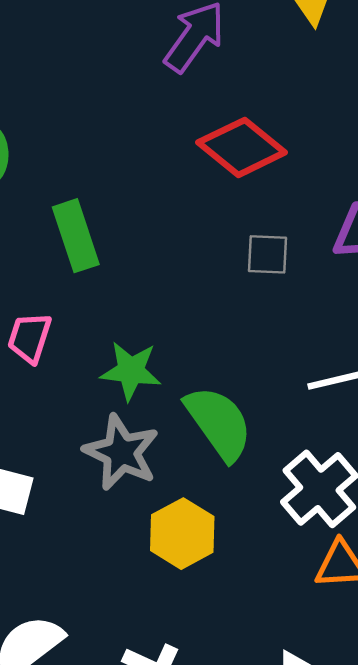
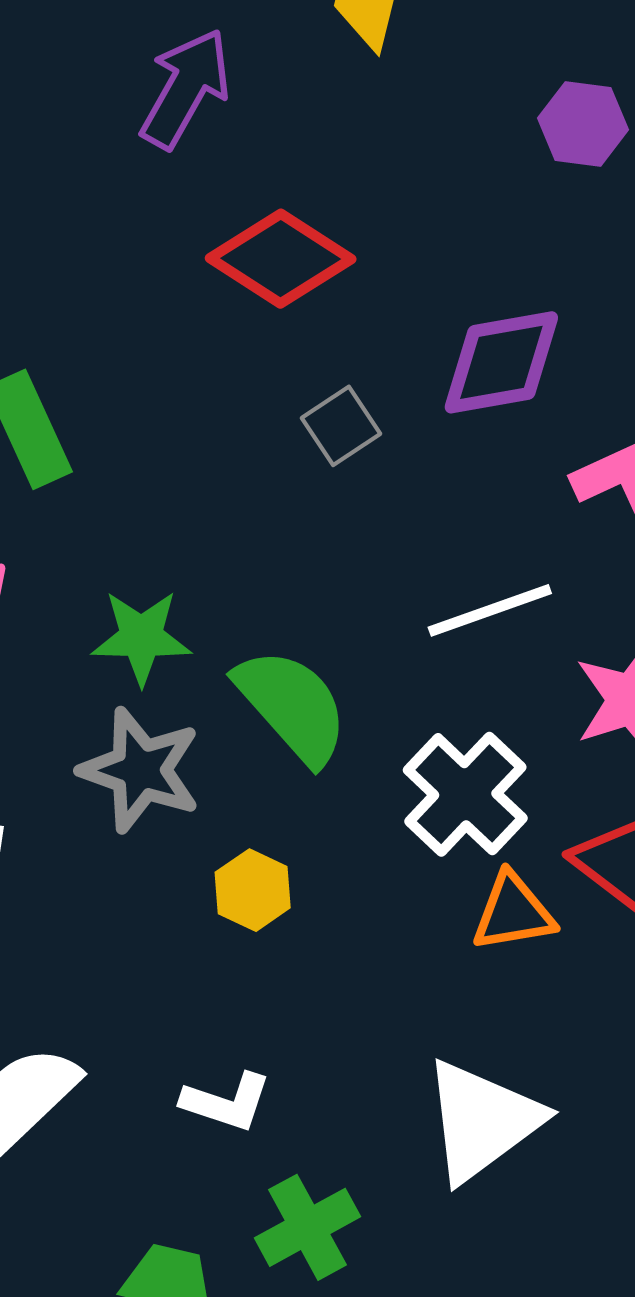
gray square: (268, 254) -> (341, 426), turned -30
yellow hexagon: (182, 534) -> (253, 890), size x0.7

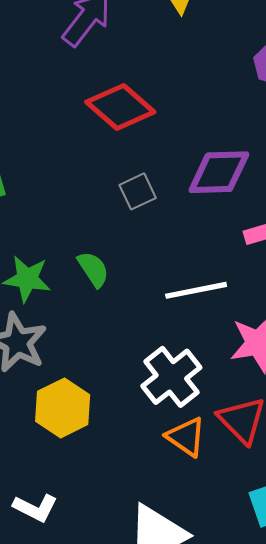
green semicircle: (292, 706) -> (93, 269), moved, size x0.6
yellow hexagon: (253, 890) -> (63, 408), size x1.5
orange triangle: (513, 912) -> (186, 437), turned 36

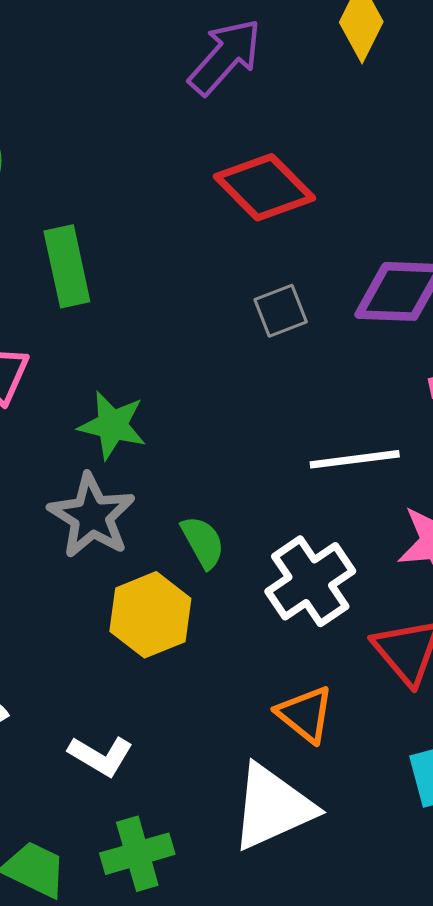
green semicircle: (93, 269) -> (203, 542), moved
orange triangle: (186, 437) -> (305, 714), moved

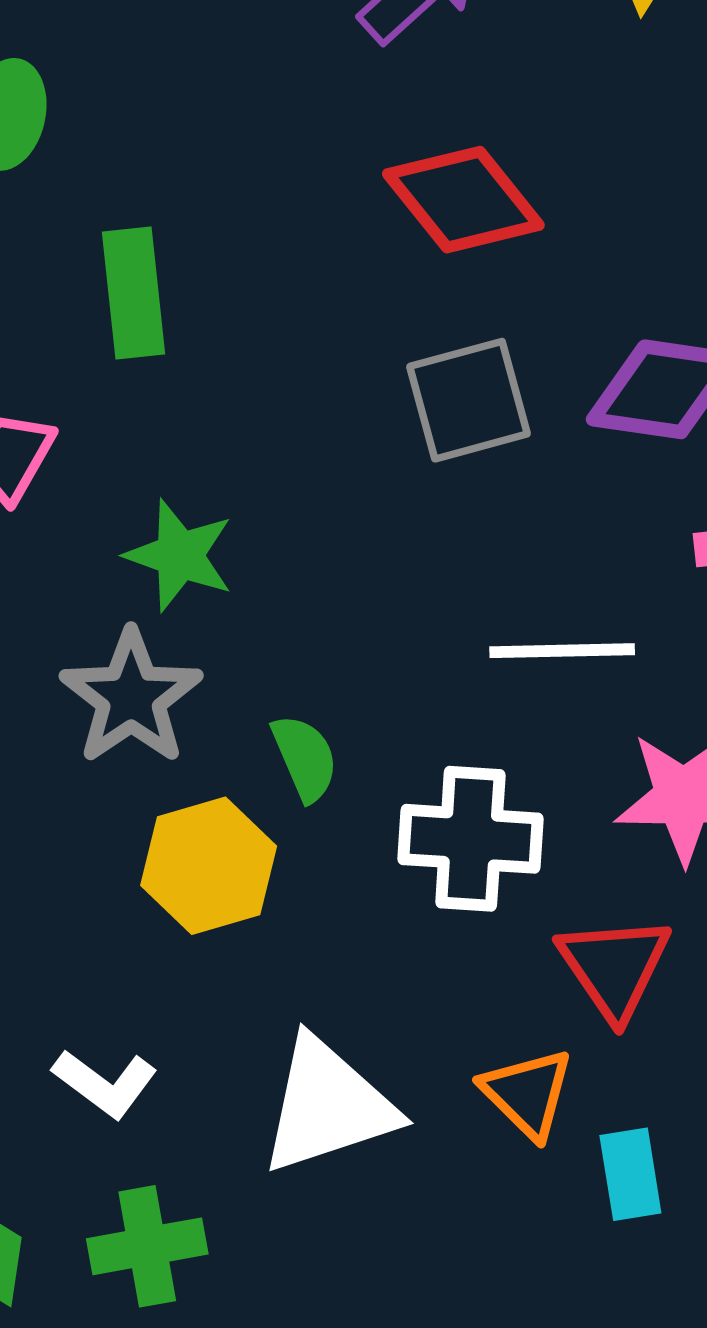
gray square: (281, 311) -> (468, 400), size x1.5
white cross: (310, 581) -> (470, 839), turned 32
orange triangle: (305, 714) -> (527, 1093), moved
white triangle: (273, 807) -> (328, 1106), moved

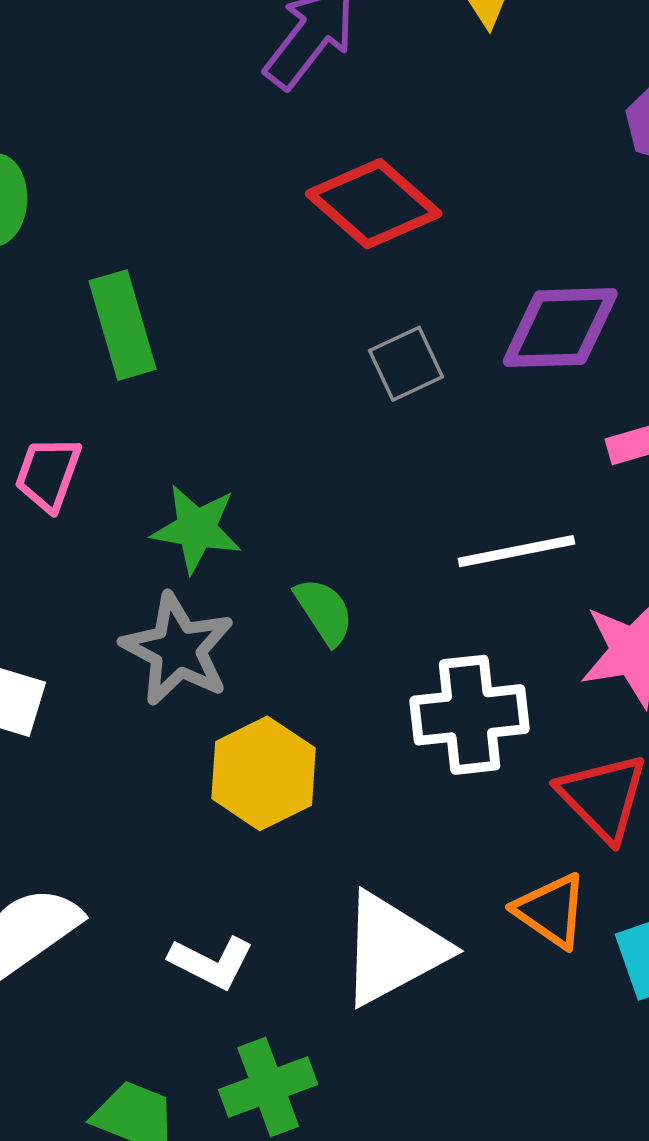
gray square: (468, 400) -> (406, 364), size x0.7
green semicircle: (305, 758) -> (324, 611), moved

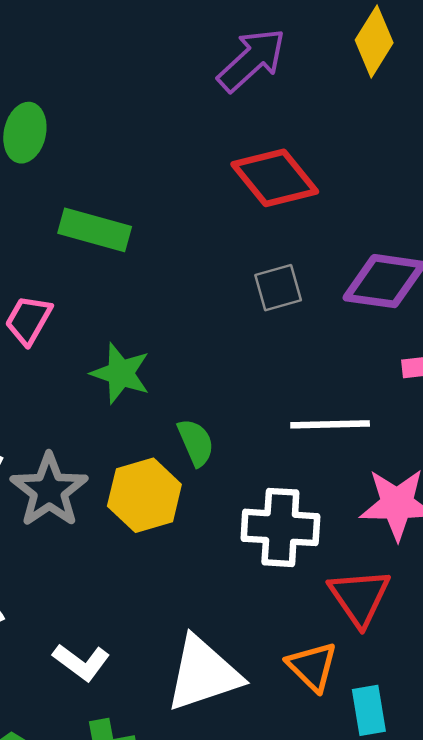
green rectangle: (122, 325) -> (95, 230), turned -68
gray star: (178, 649) -> (49, 490), moved
yellow hexagon: (264, 773) -> (144, 495), moved

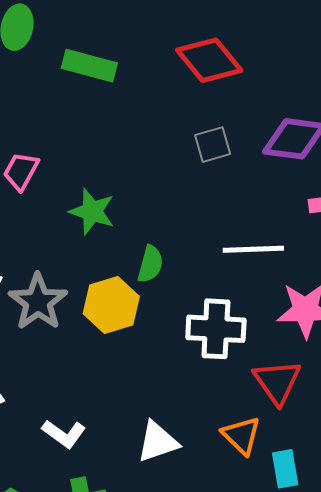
green rectangle: (95, 230) -> (89, 66), moved
green semicircle: (196, 442) -> (150, 264), turned 39
white triangle: (203, 674) -> (158, 442), size x0.7

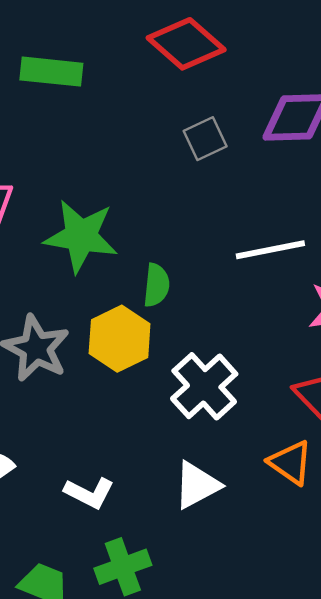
green star: (92, 211) -> (81, 236), size x1.4
white cross: (216, 329) -> (204, 386), moved, turned -36

